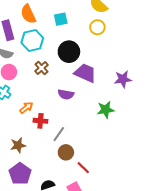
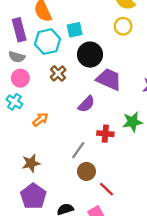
cyan square: (61, 19) -> (75, 30), moved
purple semicircle: (66, 94) -> (86, 104), turned -56
red cross: (40, 121) -> (105, 134), moved

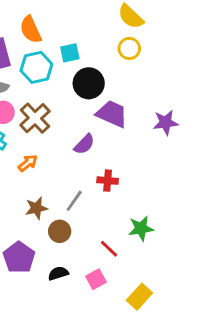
brown cross: (58, 73) -> (35, 118), moved, size x1.5
green star: (132, 122) -> (141, 228), moved
brown star: (31, 163) -> (36, 208), moved
brown circle: (86, 171) -> (60, 231), moved

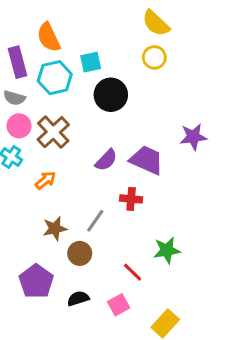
purple trapezoid: (112, 114) -> (147, 160), moved

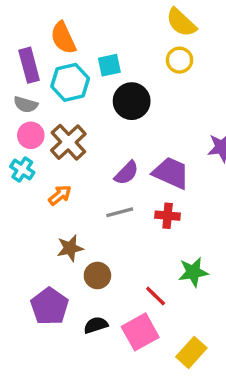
red cross: (131, 199) -> (168, 216), moved
gray line: (95, 221) -> (120, 212), moved, turned 40
pink square: (119, 305) -> (140, 332), size x1.5

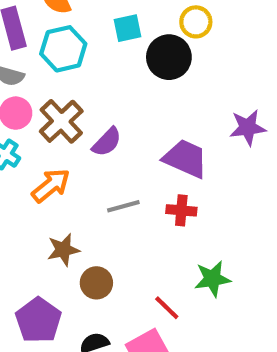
cyan square: (109, 65) -> (128, 28), moved
black circle: (132, 101) -> (169, 57), moved
purple semicircle: (127, 173) -> (107, 142), moved
orange arrow: (60, 195) -> (51, 186), size x1.4

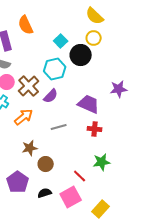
cyan square: (128, 28) -> (61, 41), turned -32
cyan hexagon: (63, 49) -> (55, 69), moved
red cross: (181, 210) -> (95, 129), moved

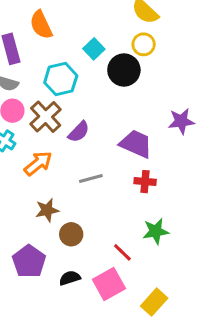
cyan hexagon: (55, 69) -> (61, 79), moved

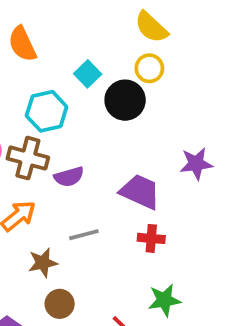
brown cross: (46, 117) -> (28, 158), turned -32
purple semicircle: (79, 132) -> (69, 177), turned 30
brown star: (47, 210) -> (43, 263), moved

